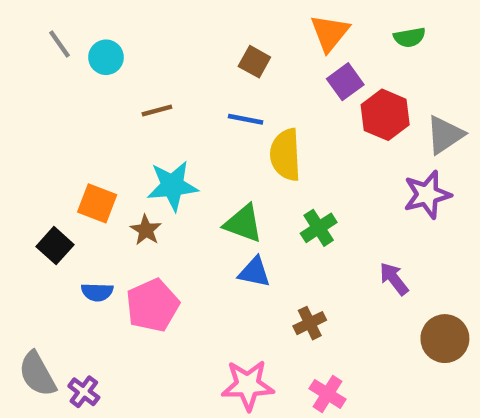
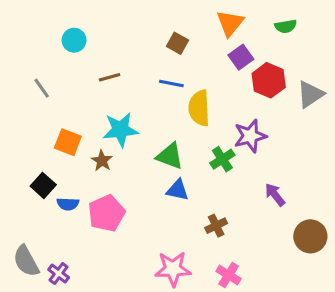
gray line: (59, 44) -> (42, 88), moved
purple star: (427, 195) -> (250, 136), moved
black square: (55, 246) -> (43, 185), moved

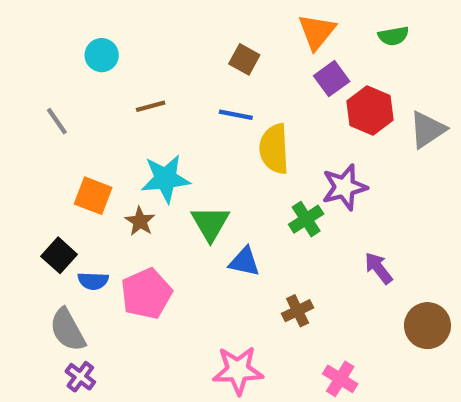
green triangle: (170, 156) -> (210, 223), moved, turned 40
gray semicircle: (26, 261) -> (68, 330), moved
pink cross: (229, 275) -> (340, 379), moved

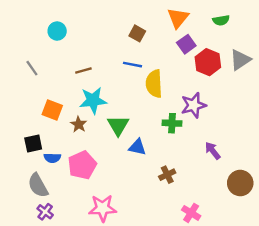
brown line: (151, 106) -> (83, 71), moved
gray triangle: (427, 130) -> (240, 60), moved
green cross: (306, 219) -> (172, 123), turned 36
black square: (59, 255) -> (33, 144), turned 36
pink star: (238, 370) -> (103, 208), moved

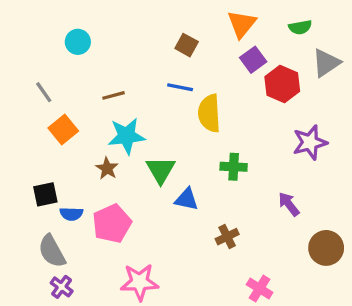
gray triangle: (240, 60) -> (326, 63), moved
purple star: (194, 105) -> (310, 142), moved
orange square: (52, 110) -> (63, 129), moved, turned 30

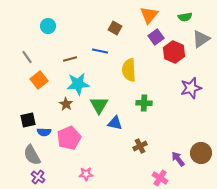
blue line: (180, 87) -> (100, 51), moved
purple arrow: (289, 204) -> (178, 159), moved
pink star: (139, 282) -> (86, 174), size x0.6

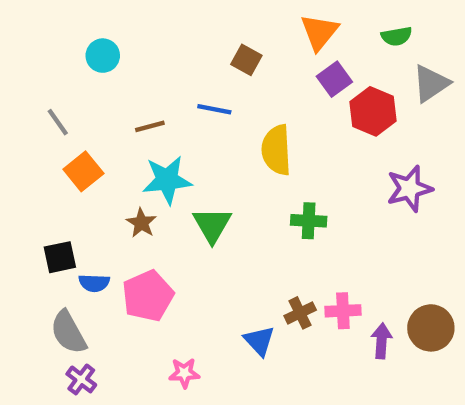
blue triangle: (115, 123) -> (259, 341), moved, turned 35
purple arrow: (178, 159) -> (382, 341), turned 42
pink cross: (160, 178) -> (343, 311), moved, turned -35

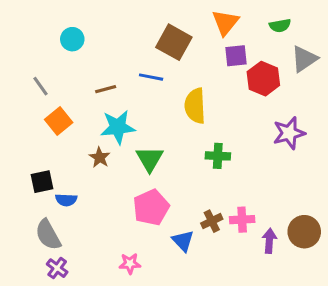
brown square: (246, 60) -> (174, 42), size x1.6
purple square: (334, 79) -> (236, 56), turned 30
pink pentagon: (148, 296) -> (151, 207), moved

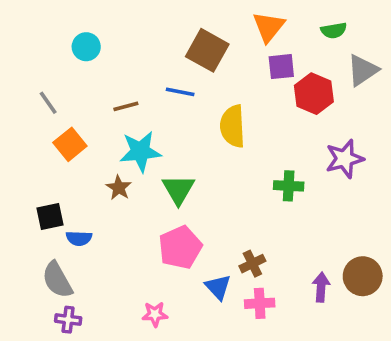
green cross: (218, 156) -> (289, 186), moved
pink cross: (242, 220) -> (260, 303), moved
purple cross: (57, 268) -> (68, 320), turned -30

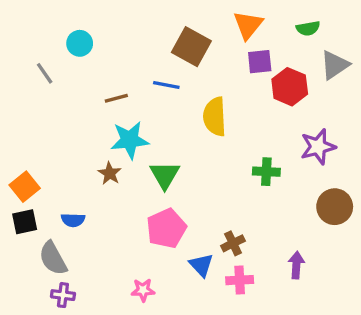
gray line: (48, 103) -> (45, 73), moved
orange square: (70, 144) -> (25, 187), moved
black square: (50, 217) -> (25, 222), moved
brown circle: (363, 276) -> (335, 207), moved

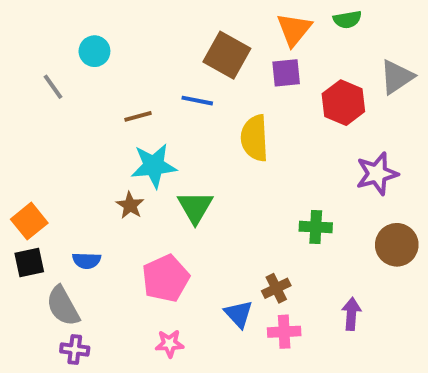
green semicircle: (308, 28) -> (347, 20), moved
purple square: (260, 62) -> (286, 73), moved
green cross: (266, 172) -> (316, 227), moved
pink pentagon: (166, 228) -> (166, 278), moved

